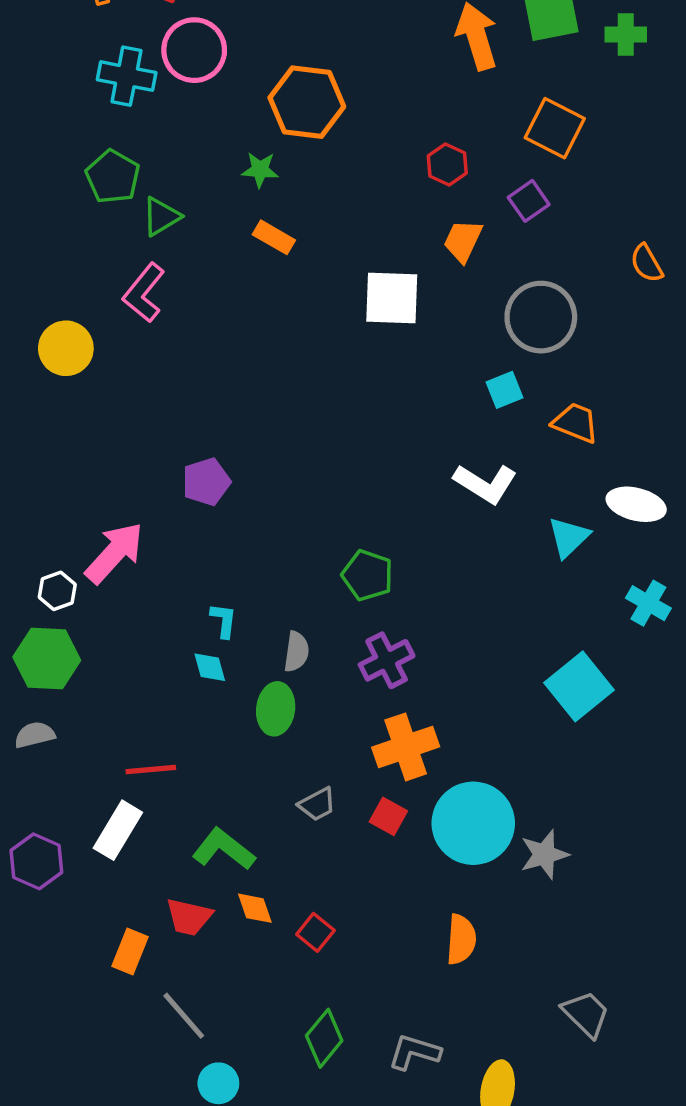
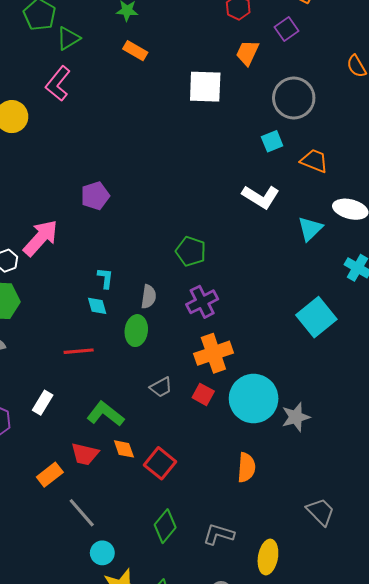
red line: (151, 770) -> (79, 351), moved
white rectangle: (118, 830) -> (43, 403), size x0.7
red square: (315, 932) -> (160, 463), size x1.4
orange rectangle: (130, 952) -> (50, 475), turned 30

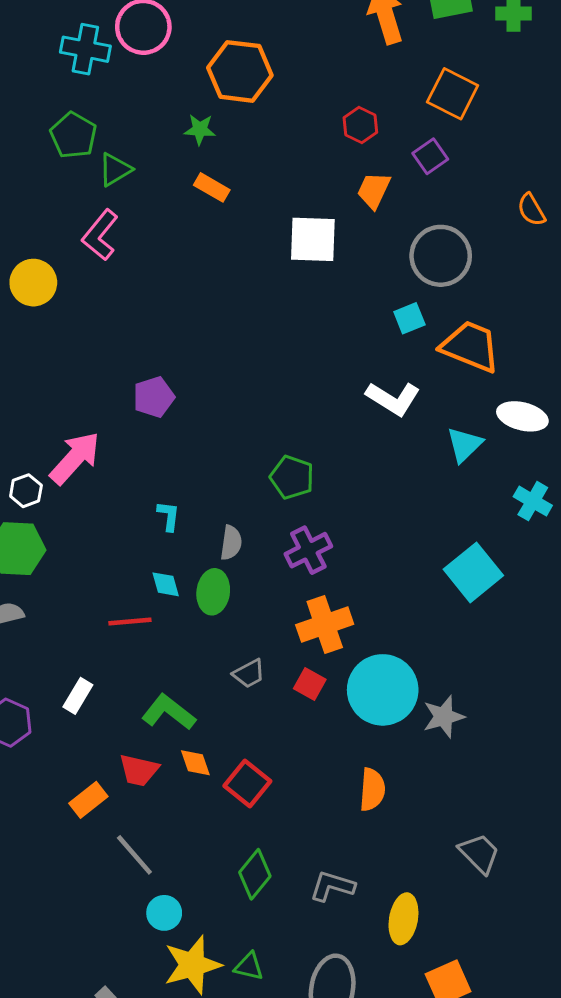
orange trapezoid: (314, 161) -> (470, 346), size x1.5
cyan diamond: (97, 306) -> (166, 584), moved

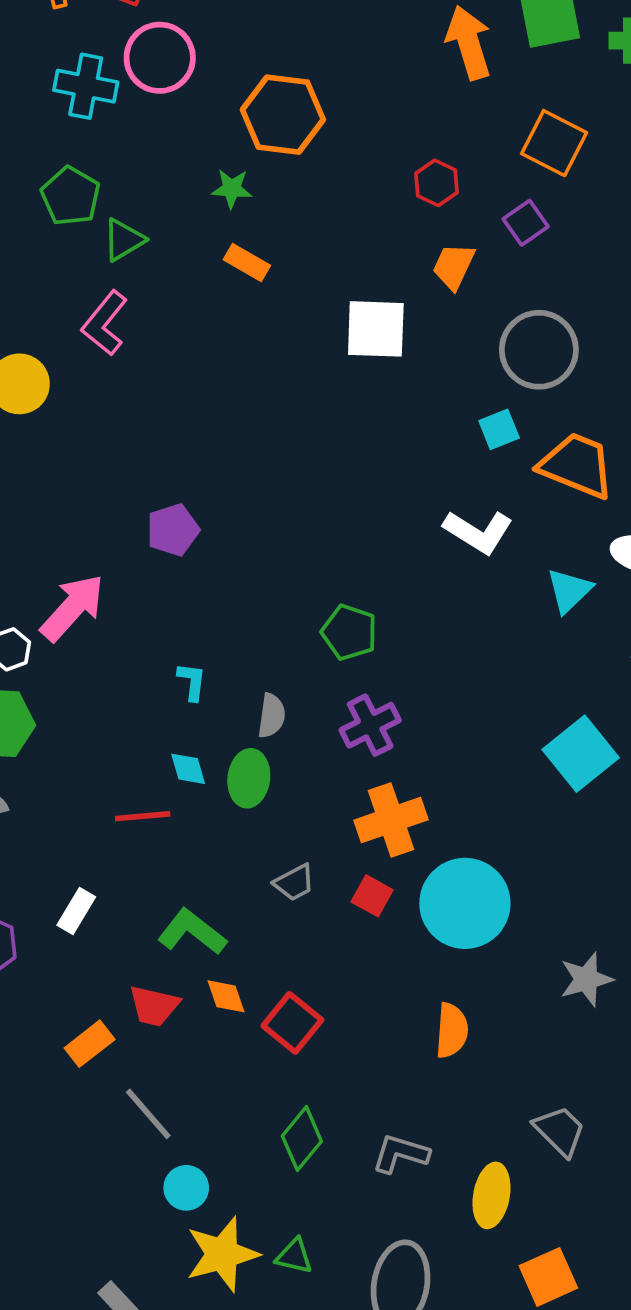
gray star: (444, 717) -> (586, 979), moved
gray trapezoid: (479, 853) -> (560, 1131), moved

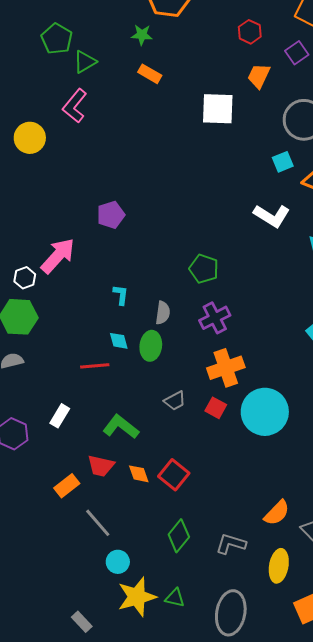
orange diamond: (226, 996) -> (139, 474), moved
orange semicircle: (452, 1030) -> (277, 513), moved, turned 40

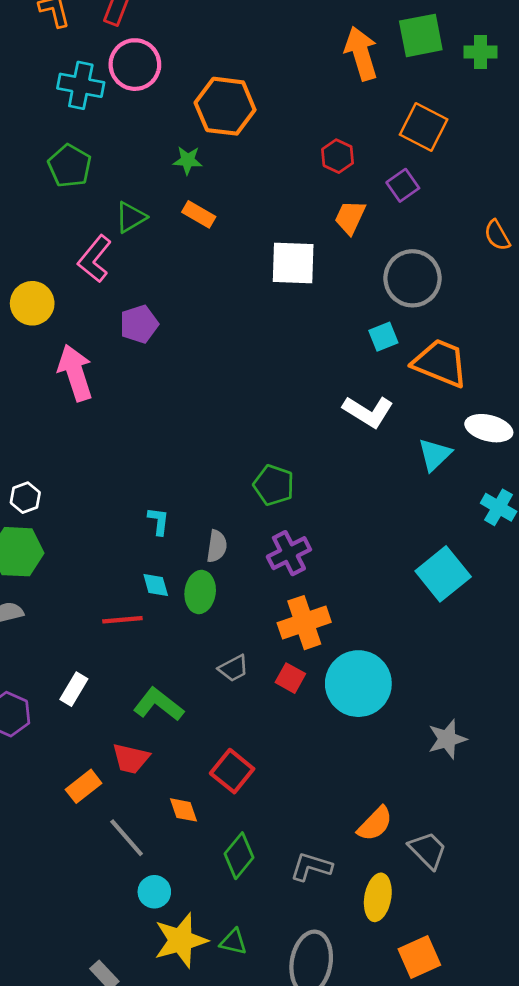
green triangle: (85, 62) -> (131, 217), moved
purple pentagon: (111, 215) -> (139, 324), moved
pink arrow: (58, 256) -> (75, 373), moved, turned -60
orange diamond: (139, 474) -> (183, 810), moved

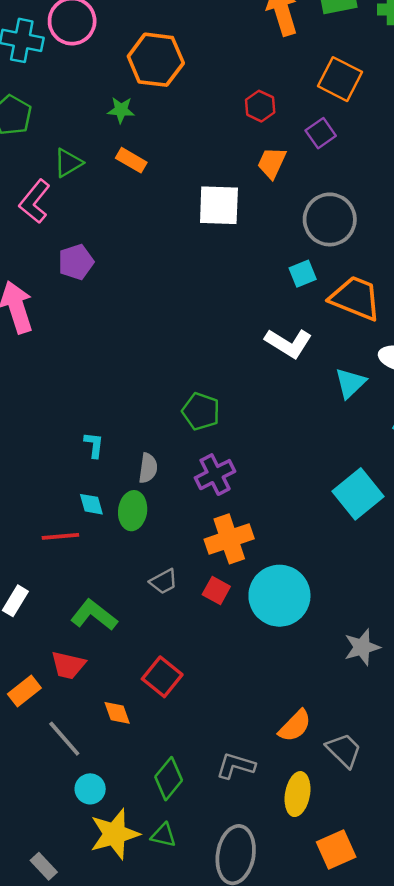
green diamond: (239, 856) -> (169, 779), moved

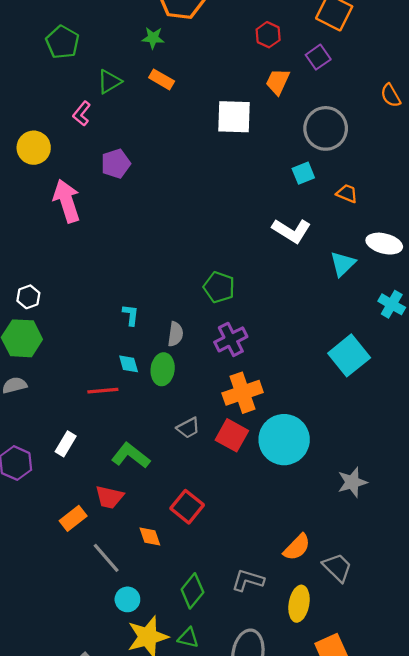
pink L-shape: (35, 201) -> (82, 114), size x0.7
orange trapezoid: (355, 298) -> (347, 193), size x0.5
red square: (216, 591) -> (232, 435), size x1.4

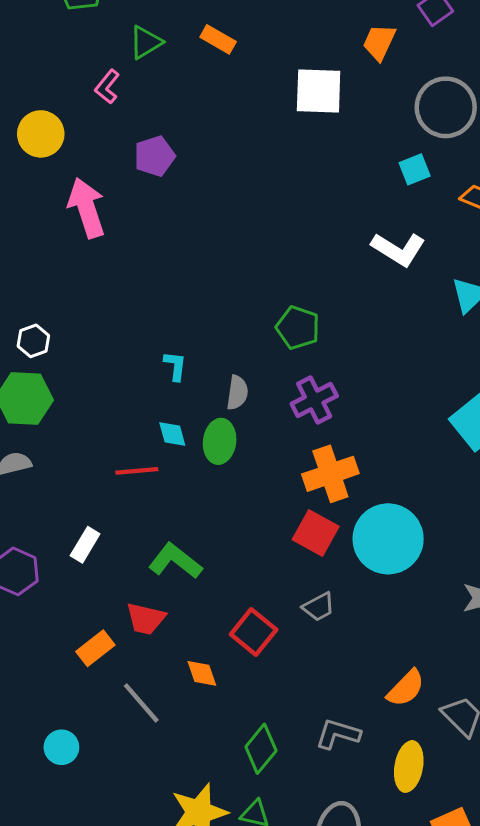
gray trapezoid: (188, 428) -> (319, 607), moved
cyan circle: (127, 599) -> (61, 747), moved

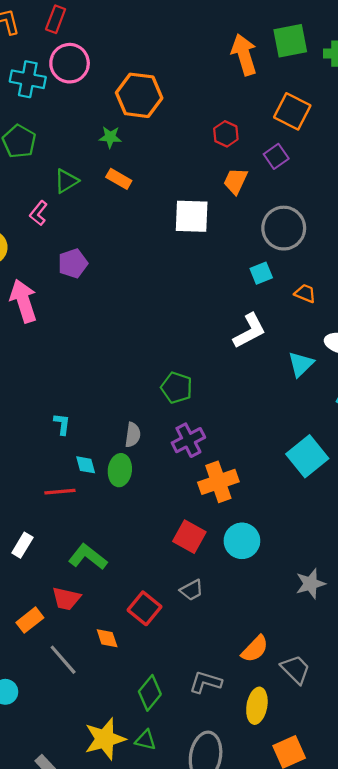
white L-shape: (398, 249) -> (249, 331), turned -60
cyan L-shape: (175, 366) -> (62, 424), moved
orange cross: (330, 474) -> (218, 482), moved
cyan circle: (388, 539) -> (242, 541), size x0.7

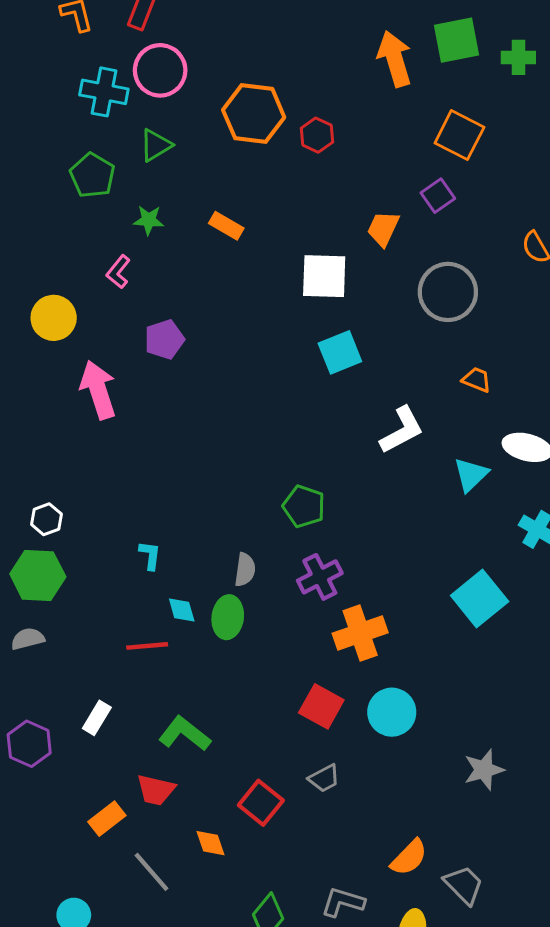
red hexagon: (226, 134) -> (317, 135), moved
green star: (110, 137) -> (149, 220), moved
green triangle: (66, 181) -> (156, 145), moved
cyan square: (261, 273) -> (340, 352), moved, size x1.4

